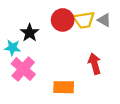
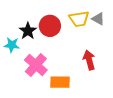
red circle: (63, 20) -> (50, 26), moved
pink cross: (23, 69) -> (36, 65), moved

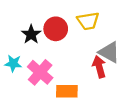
gray triangle: (98, 19) -> (109, 52), moved, size x1.5
cyan star: (12, 45) -> (13, 63), moved

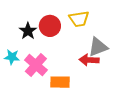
gray triangle: (109, 52) -> (98, 47), turned -50
red arrow: (99, 67) -> (89, 60), turned -72

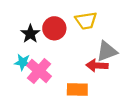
cyan star: (12, 57) -> (23, 62), moved
orange rectangle: (60, 82) -> (77, 90), moved

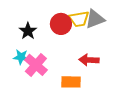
red circle: (54, 28) -> (61, 24), moved
gray triangle: (107, 51) -> (95, 19), moved

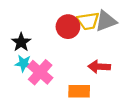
black star: (28, 31) -> (21, 42), moved

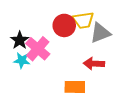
gray triangle: (106, 21) -> (100, 33), moved
pink cross: (40, 72) -> (38, 49), moved

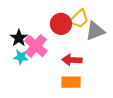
yellow trapezoid: (83, 20) -> (79, 19), turned -35
red arrow: (94, 64) -> (72, 60), moved

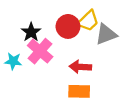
black star: (19, 38) -> (31, 32), moved
cyan star: (21, 57) -> (13, 61), moved

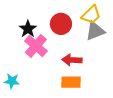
yellow trapezoid: (88, 21) -> (91, 15), moved
cyan star: (13, 61) -> (12, 81), moved

